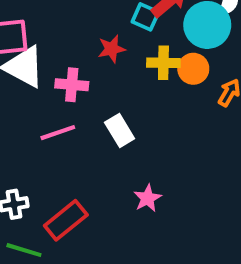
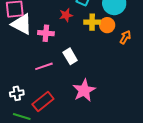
pink line: (58, 133) -> (44, 66), moved
pink star: (147, 198) -> (84, 90), size x1.6

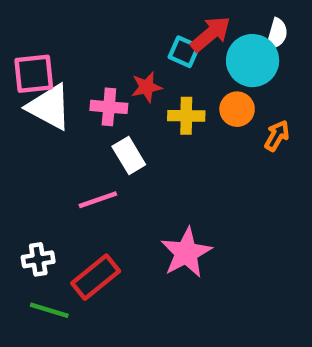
yellow cross: (92, 22) -> (186, 116), moved
pink cross: (46, 33) -> (109, 107), moved
white rectangle: (70, 56) -> (129, 156), moved

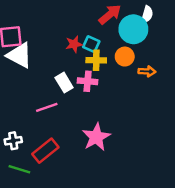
cyan square: (184, 52) -> (91, 44), moved
pink cross: (109, 107) -> (88, 81), moved
orange arrow: (277, 136) -> (147, 71), turned 63

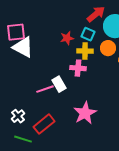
cyan square: (91, 44) -> (88, 34), moved
white rectangle: (64, 83) -> (59, 84), moved
white cross: (13, 141) -> (18, 116), turned -32

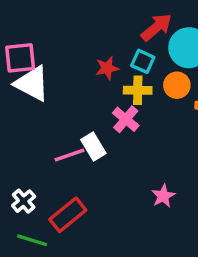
pink cross: (78, 68) -> (126, 119), turned 35
pink star: (85, 113) -> (163, 196), moved, size x0.6

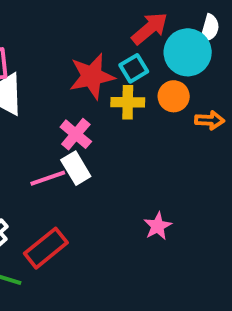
cyan square: (143, 61) -> (134, 68), turned 35
red star: (107, 68) -> (92, 76), size x1.6
pink cross: (126, 119) -> (76, 134), moved

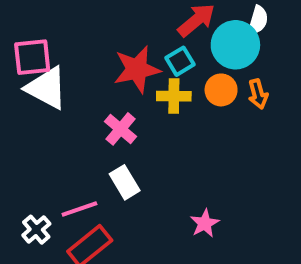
orange arrow: (210, 120) -> (258, 94), moved, turned 72
white rectangle: (76, 168) -> (125, 182), moved
pink line: (48, 178) -> (79, 209), moved

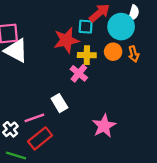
cyan square: (180, 61) -> (86, 27), moved, turned 35
pink cross: (120, 129) -> (79, 73), moved
pink star: (205, 223) -> (104, 126), size x1.5

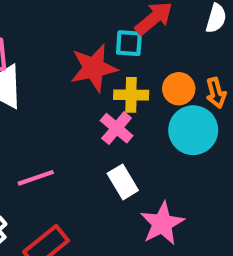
cyan circle: (121, 27) -> (193, 130), moved
white rectangle: (59, 103) -> (123, 182), moved
pink line: (34, 118) -> (36, 178), moved

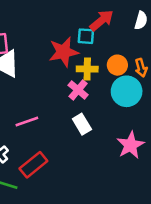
pink star: (162, 223) -> (130, 145), moved

